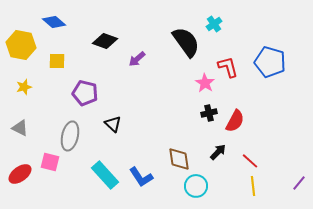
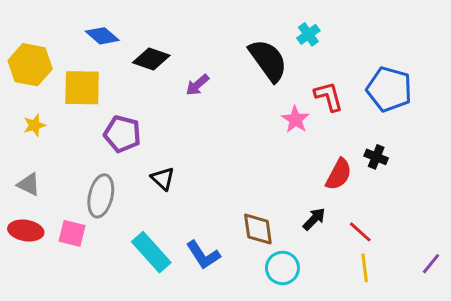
blue diamond: (54, 22) -> (102, 36), moved
yellow square: (57, 61) -> (82, 88), size x1.6
black cross: (209, 113) -> (376, 157), moved, turned 35
red ellipse: (20, 174) -> (26, 230), moved, turned 45

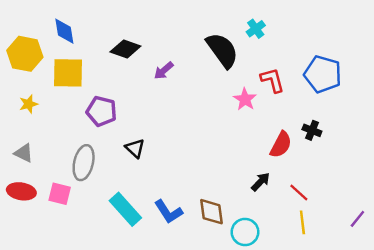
blue diamond: (102, 36) -> (64, 31), moved, turned 40
brown diamond: (258, 229) -> (212, 212), moved
cyan circle: (282, 268) -> (245, 232), moved

